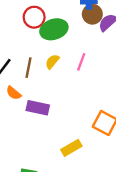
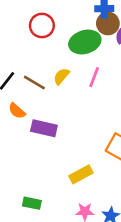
green ellipse: (54, 29) -> (85, 42), moved
brown line: (29, 68) -> (34, 83), turned -72

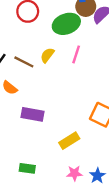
purple rectangle: (44, 128) -> (33, 114), moved

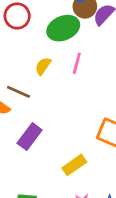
brown line: (24, 62) -> (19, 92), moved
purple rectangle: (33, 114) -> (30, 137), turned -60

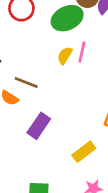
yellow semicircle: (43, 66) -> (65, 55), moved

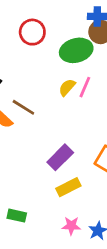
purple rectangle: (39, 126) -> (60, 157), moved

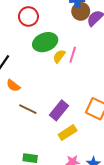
green ellipse: (76, 50) -> (45, 42), moved
brown line: (23, 107) -> (28, 109), moved

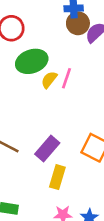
yellow rectangle: (68, 133) -> (57, 177), turned -42

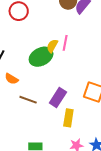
green ellipse: (32, 61) -> (41, 57), moved

